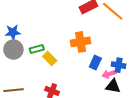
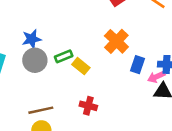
orange cross: (81, 42) -> (116, 41), turned -30

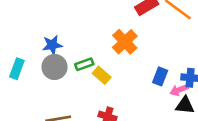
orange cross: (116, 41) -> (125, 42), moved

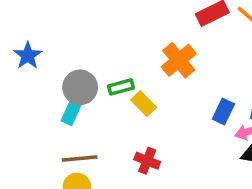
blue star: (52, 45) -> (28, 56), moved, turned -30
cyan rectangle: (17, 69) -> (72, 110), moved

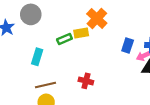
gray circle: (80, 87) -> (31, 14), moved
yellow rectangle: (144, 104) -> (81, 33), moved, turned -48

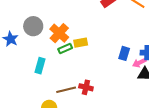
orange cross: (97, 18) -> (59, 33), moved
brown line: (45, 85) -> (66, 90), moved

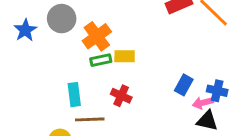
cyan rectangle: (40, 66) -> (74, 95), moved, turned -35
red cross: (86, 87) -> (121, 96), moved

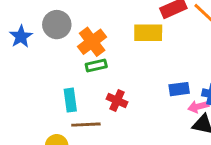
yellow rectangle: (125, 56) -> (148, 33), moved, size x1.4
blue rectangle: (184, 85) -> (179, 89), turned 54

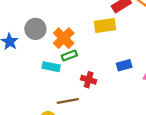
blue rectangle: (179, 89) -> (124, 65), moved
cyan rectangle: (70, 100) -> (51, 67), moved, turned -63

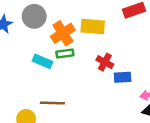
yellow rectangle: (105, 25) -> (93, 26), moved
red cross: (89, 80) -> (105, 62), moved

